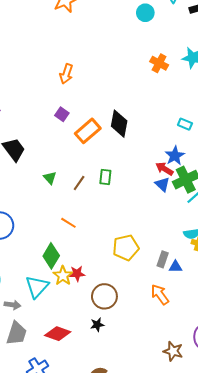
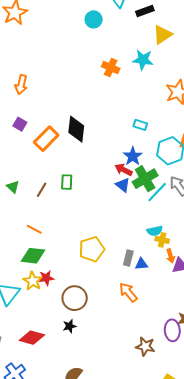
green diamond: (51, 256) -> (33, 256), moved, turned 70

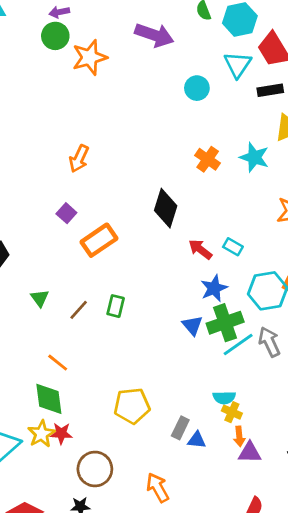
black diamond: (76, 129) -> (166, 208), moved
red arrow: (124, 170) -> (200, 249), moved
green diamond: (33, 256) -> (49, 399), turned 65
orange arrow: (128, 292) -> (158, 488), moved

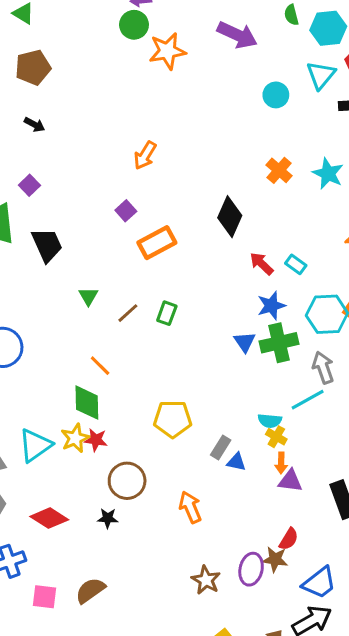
cyan line: (238, 345) -> (308, 400), moved

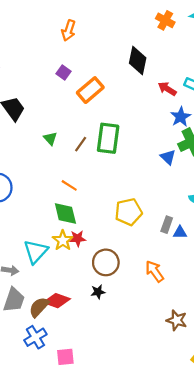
green rectangle: (167, 313) -> (108, 138), size x1.8
blue triangle: (245, 342) -> (168, 157), moved
brown semicircle: (90, 590) -> (39, 307), moved

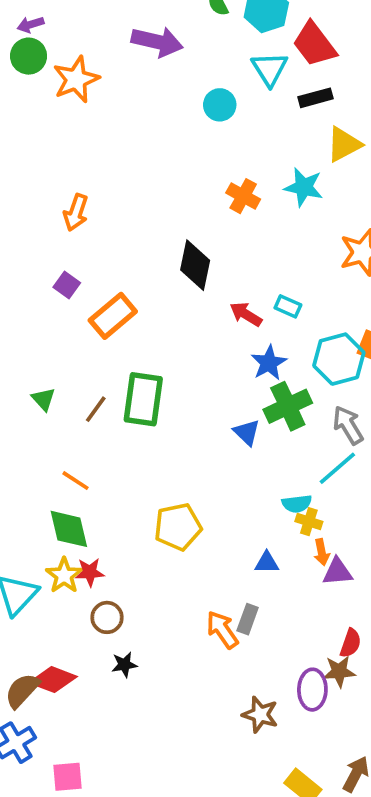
gray rectangle: (167, 225) -> (248, 619), moved
brown circle: (106, 262) -> (107, 617), moved, size x0.7

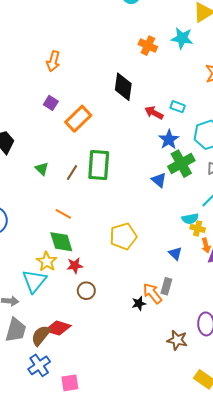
blue triangle: (267, 563) -> (175, 253), turned 48
yellow star: (64, 575) -> (47, 262), moved
black star: (124, 665) -> (139, 303), moved

